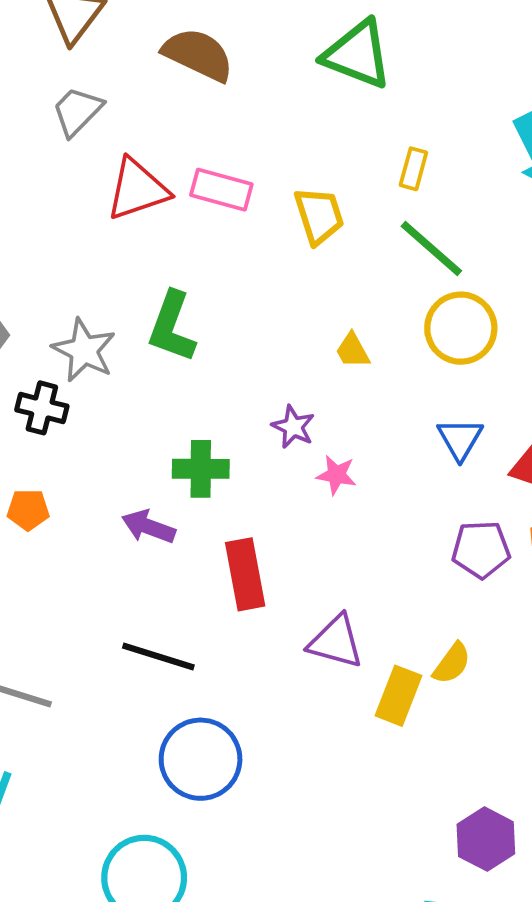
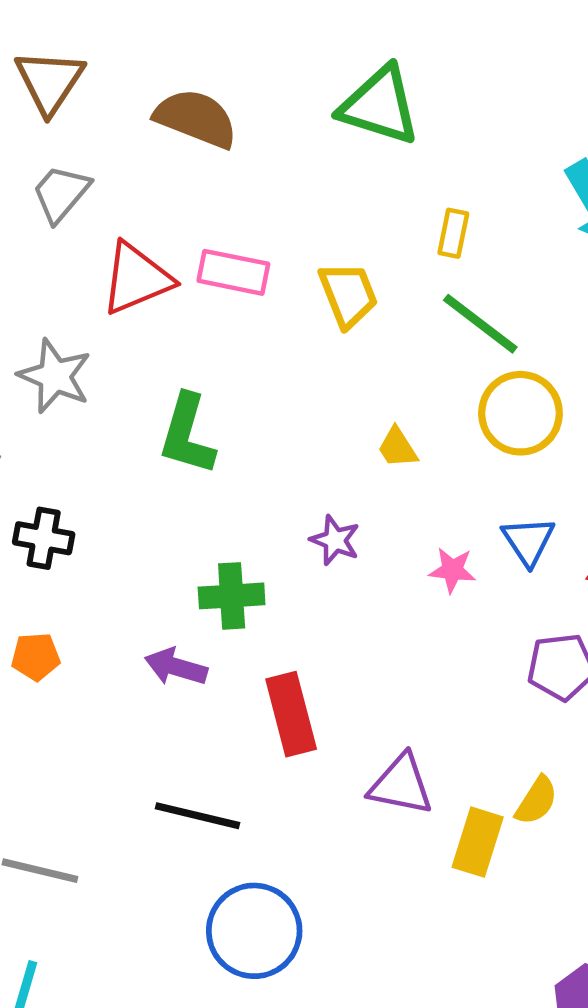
gray star: (84, 350) -> (55, 376), moved
pink star: (336, 475) -> (452, 570), moved

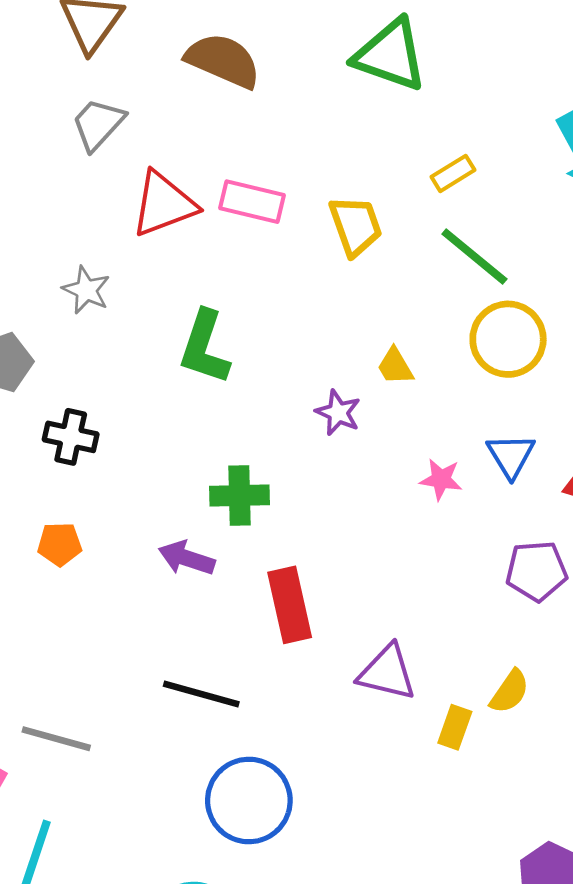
yellow rectangle: (453, 233) -> (453, 173), turned 45
gray star: (55, 376) -> (86, 290), size x0.7
purple star: (335, 540) -> (338, 413), moved
yellow rectangle: (478, 842) -> (455, 727), size x0.7

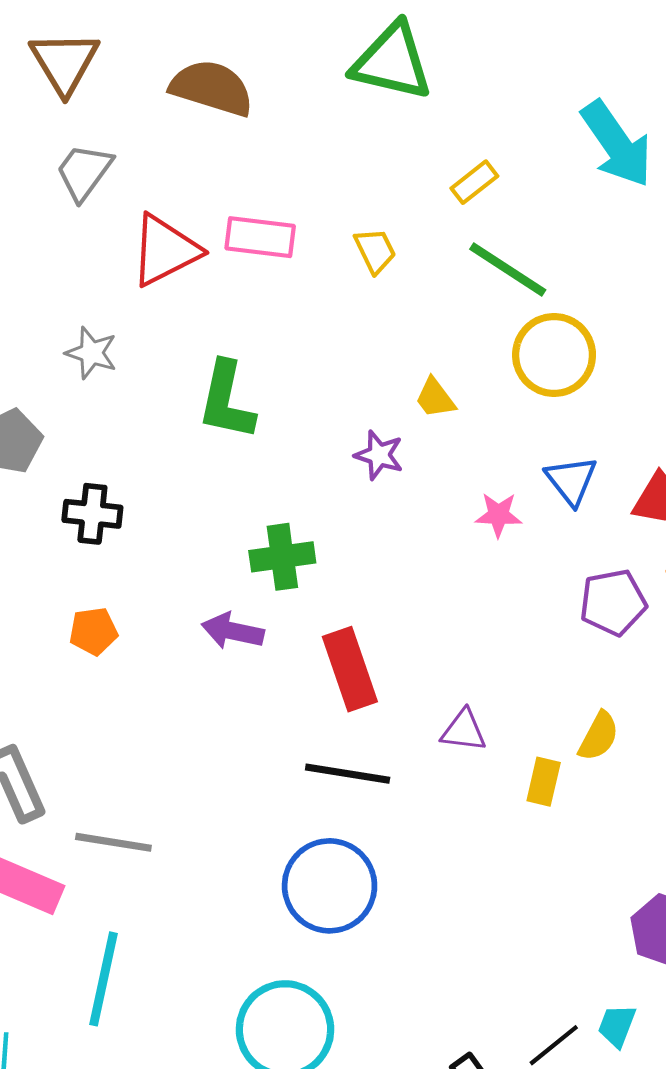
yellow trapezoid: (355, 226) -> (375, 251), size x0.7
purple triangle: (387, 673) -> (464, 731), size x0.7
black line: (201, 694) -> (348, 774), moved

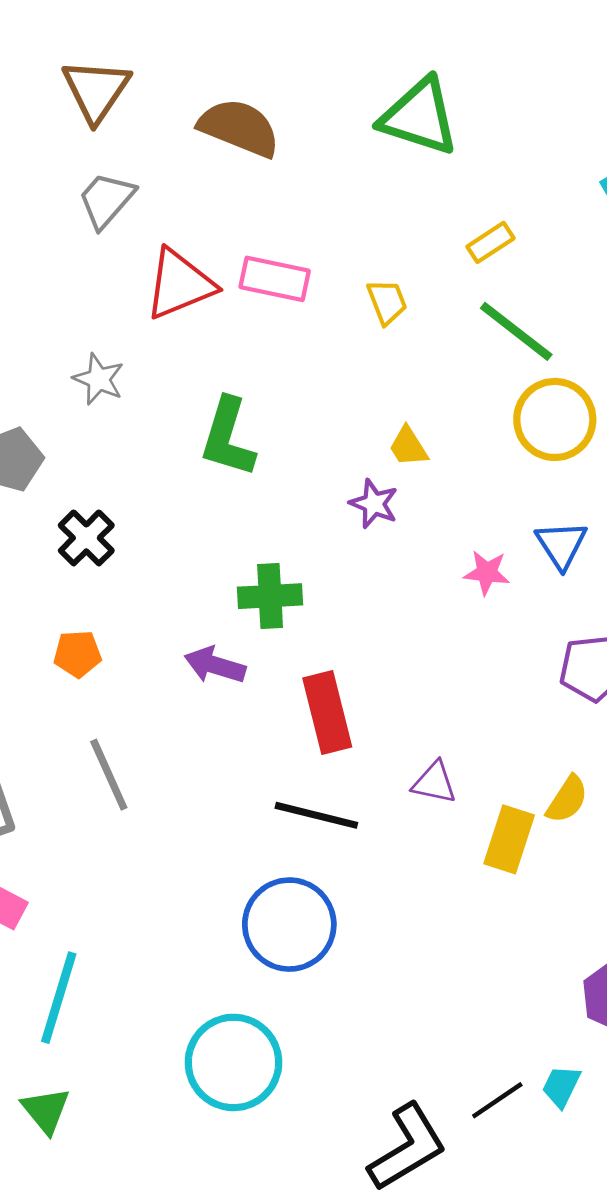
yellow trapezoid: (435, 398) -> (408, 447), moved
black cross: (92, 514) -> (86, 538), turned 34
yellow rectangle: (544, 782) -> (509, 839), size x1.4
gray line: (113, 842) -> (109, 775), moved, turned 52

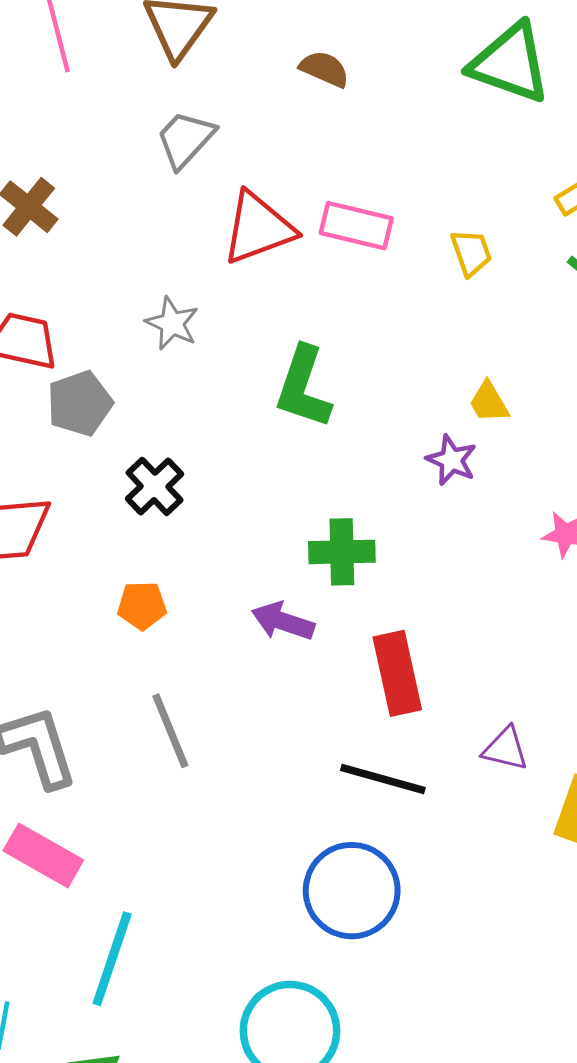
brown semicircle: (239, 128) -> (324, 69), size x0.6

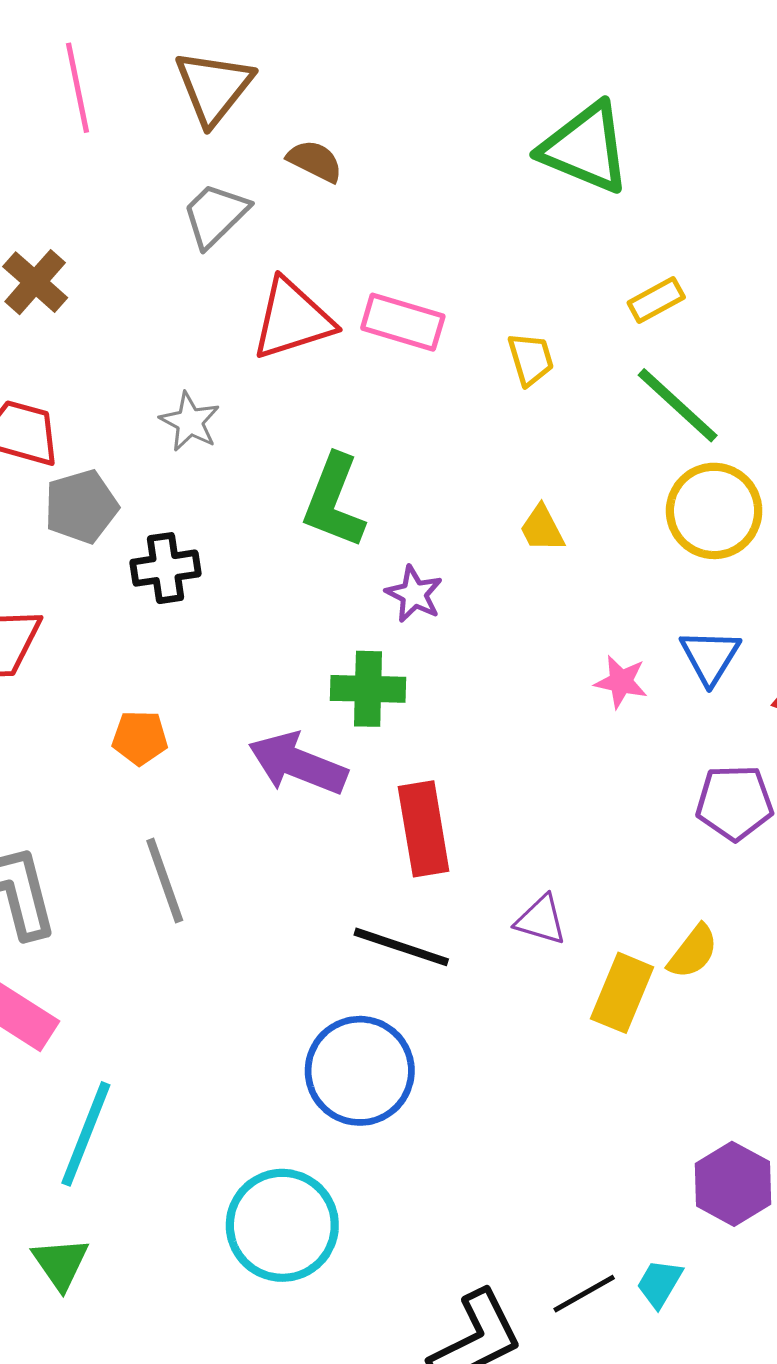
brown semicircle: (324, 69) -> (315, 161), moved
purple star: (452, 460) -> (414, 594), moved
black cross: (154, 486) -> (165, 568), moved, turned 32
purple arrow: (283, 621) -> (298, 764), size x1.4

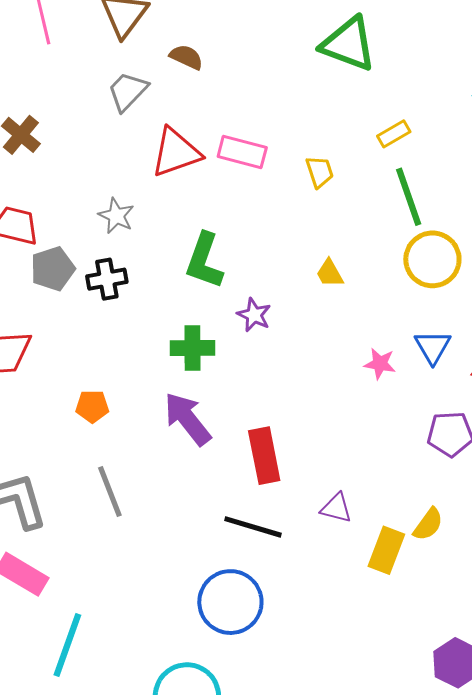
green line: (678, 405) -> (409, 197), turned 30
black cross: (165, 568) -> (107, 279), moved
green cross: (368, 689) -> (192, 348), moved
purple arrow: (298, 764) -> (187, 419), turned 32

